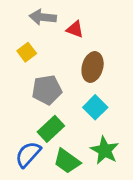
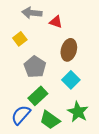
gray pentagon: (47, 90) -> (35, 67), turned -30

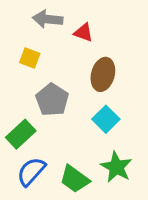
yellow square: (20, 39) -> (30, 58), turned -32
green rectangle: (38, 96) -> (21, 134), moved

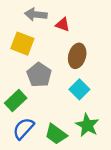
yellow square: (30, 58) -> (22, 44), size x1.5

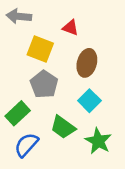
gray arrow: (36, 14) -> (19, 16), moved
yellow square: (22, 44) -> (40, 49), moved
green trapezoid: (56, 134) -> (63, 127), moved

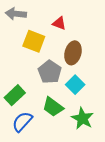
gray pentagon: (44, 84) -> (50, 72), moved

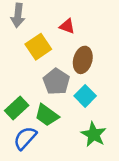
gray arrow: (16, 14) -> (18, 15), turned -90
yellow square: (34, 41) -> (38, 47), turned 35
green trapezoid: (53, 107) -> (47, 115), moved

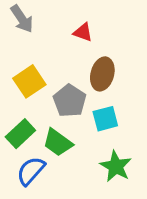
gray arrow: (18, 15) -> (22, 19), turned -40
yellow square: (38, 47) -> (29, 81), moved
cyan square: (85, 96) -> (105, 119), turned 30

